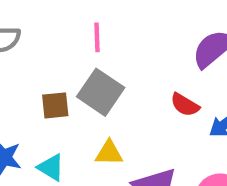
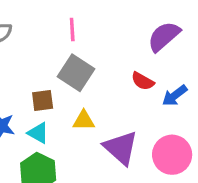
brown square: (55, 105) -> (43, 100), moved

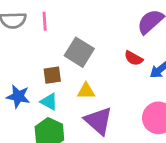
pink line: (72, 30) -> (45, 21), moved
purple triangle: (121, 148) -> (98, 121), moved

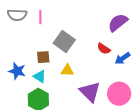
purple triangle: (98, 121) -> (90, 92), moved

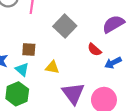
gray square: (64, 42) -> (65, 26), moved

